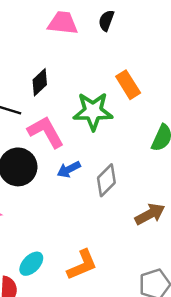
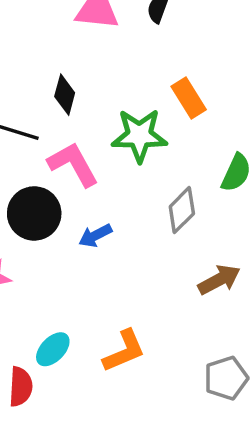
black diamond: (40, 82) -> (65, 95), turned -32
blue arrow: (69, 169) -> (95, 236), moved
gray diamond: (106, 180) -> (182, 210), moved

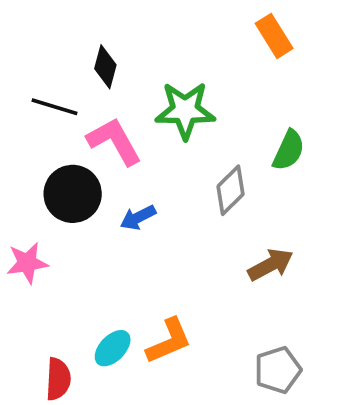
orange rectangle: (189, 98) -> (274, 36), moved
cyan ellipse: (53, 349) -> (113, 348), moved

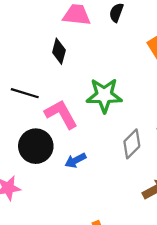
black diamond: (105, 67) -> (59, 51), moved

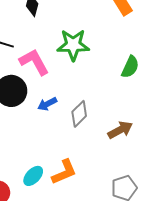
gray diamond: (132, 144) -> (79, 114), moved

